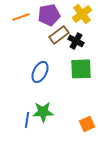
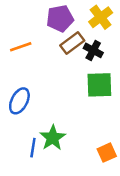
orange line: (21, 17) -> (21, 47), moved
blue ellipse: (40, 72) -> (19, 101), moved
green star: (43, 112) -> (53, 138), turned -30

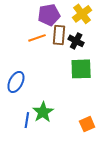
brown rectangle: (72, 43) -> (59, 35), turned -48
orange line: (21, 47) -> (37, 38), moved

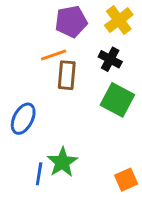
brown rectangle: (59, 35) -> (67, 75), moved
green square: (81, 69) -> (117, 100), turned 30

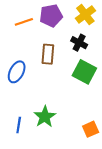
orange line: (54, 55) -> (24, 22), moved
blue ellipse: (23, 119) -> (17, 72), moved
blue line: (39, 174) -> (19, 125), moved

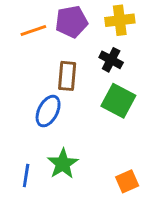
yellow cross: (85, 15) -> (120, 20), turned 30
blue ellipse: (17, 72) -> (48, 111), moved

